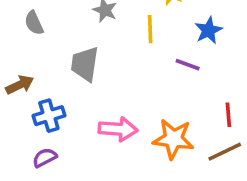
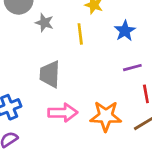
gray trapezoid: (85, 64) -> (50, 74), moved
purple line: (188, 65) -> (132, 68), moved, turned -30

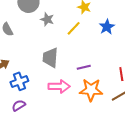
yellow line: (80, 34) -> (74, 28), turned 49
purple line: (132, 68) -> (84, 67), moved

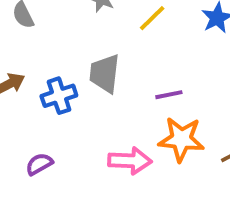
blue cross: (19, 81) -> (59, 96), moved
pink arrow: (59, 86) -> (130, 161), moved

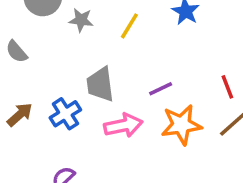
pink arrow: (130, 161) -> (123, 125), moved

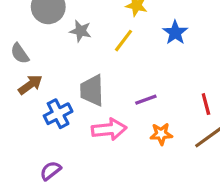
brown arrow: (20, 115) -> (30, 85), moved
orange star: (181, 125) -> (161, 134), size x0.6

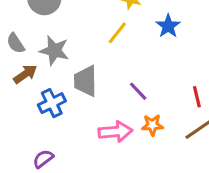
gray star: (81, 31) -> (54, 51), moved, size x1.4
purple line: (146, 100) -> (138, 91), turned 65
pink arrow: (109, 129) -> (115, 132), moved

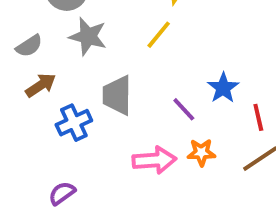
blue star: (168, 26) -> (223, 88), moved
gray semicircle: (16, 43) -> (29, 46), turned -90
gray star: (54, 51) -> (88, 36), moved

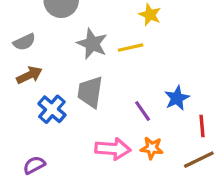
yellow line: (159, 35) -> (131, 48), turned 30
gray star: (88, 36) -> (92, 44), moved
blue cross: (74, 123) -> (52, 109), turned -32

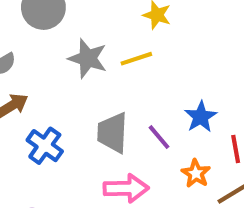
gray trapezoid: (90, 92) -> (112, 133), moved
orange star: (152, 148) -> (196, 173), moved, turned 30

